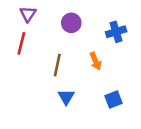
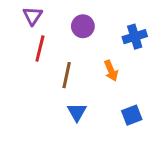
red line: (21, 43) -> (40, 48), moved

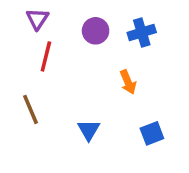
blue cross: (135, 37) -> (142, 32), moved
brown line: (67, 75) -> (31, 109), moved, turned -35

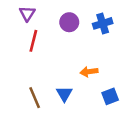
orange arrow: (128, 82) -> (89, 72), moved, turned 105
brown line: (31, 109) -> (35, 98), moved

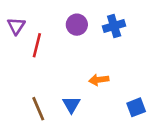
purple triangle: (27, 14) -> (16, 26), moved
blue square: (110, 96) -> (136, 107), moved

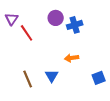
blue cross: (114, 26) -> (75, 25), moved
red line: (37, 45) -> (27, 33), turned -48

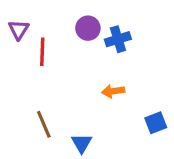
red line: (27, 33) -> (42, 52), turned 36
blue triangle: (52, 76) -> (82, 143), moved

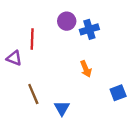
purple triangle: (19, 30) -> (14, 58), moved, turned -42
orange arrow: (113, 91) -> (86, 69), turned -105

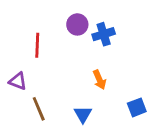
purple triangle: (14, 58) -> (18, 81), moved
blue triangle: (62, 108) -> (83, 114), moved

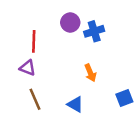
purple triangle: (18, 81) -> (27, 68), moved
blue triangle: (83, 114) -> (75, 104), turned -30

